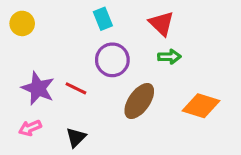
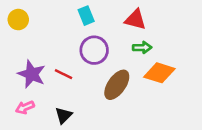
red triangle: (161, 23) -> (135, 20), turned -30
orange diamond: (201, 106) -> (159, 73), moved

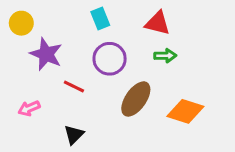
orange diamond: (159, 73) -> (185, 111), moved
purple star: (32, 74) -> (46, 54), moved
pink arrow: (25, 107) -> (29, 108), moved

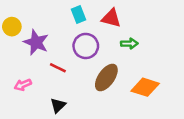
yellow circle: (21, 23) -> (12, 27), moved
red triangle: (158, 23) -> (111, 18), moved

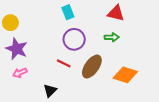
red triangle: (111, 18) -> (116, 13), moved
purple star: (36, 42) -> (17, 49), moved
red line: (58, 68) -> (64, 63), moved

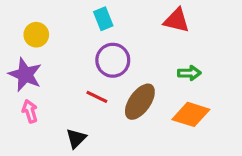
yellow circle: (10, 23) -> (36, 35), moved
green arrow: (112, 37) -> (189, 73), moved
pink arrow: (20, 73) -> (30, 111), turned 96

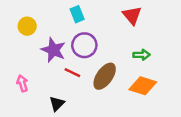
red triangle: (177, 20) -> (132, 15), turned 36
purple star: (25, 75) -> (53, 50), moved

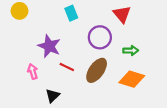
yellow circle: (27, 26) -> (19, 11), moved
purple circle: (84, 45) -> (100, 37), moved
pink arrow: (22, 83) -> (33, 71), moved

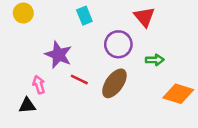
orange diamond: (132, 79) -> (178, 94), moved
black triangle: (53, 96) -> (27, 105), moved, turned 40

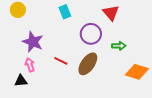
purple star: (58, 55) -> (33, 42), moved

